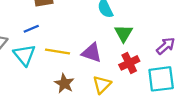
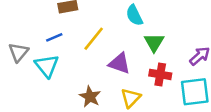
yellow line: (57, 52) -> (94, 39), moved, turned -60
red cross: (129, 63) -> (160, 74), turned 36

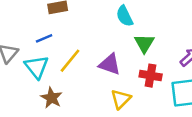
yellow line: (94, 39) -> (70, 61), moved
brown star: (90, 97) -> (51, 98), moved

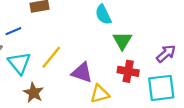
blue line: (44, 38) -> (13, 31), moved
purple triangle: (110, 64) -> (82, 73), moved
yellow triangle: (121, 99) -> (100, 94), turned 30

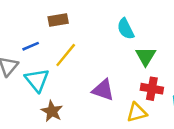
yellow line: (51, 57) -> (66, 55), moved
yellow triangle: (100, 94) -> (137, 112), moved

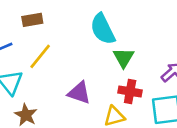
cyan semicircle: (126, 29) -> (103, 29), size x1.4

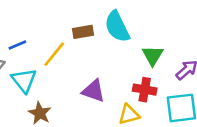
brown rectangle: (32, 20) -> (83, 32), moved
green triangle: (124, 58) -> (153, 55), moved

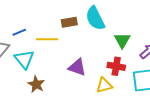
yellow line: (54, 54) -> (47, 39), turned 50

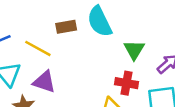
yellow line: (47, 39) -> (38, 48), turned 30
purple triangle: (77, 67) -> (44, 82), moved

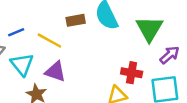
green triangle: (134, 50) -> (149, 29), moved, size x1.4

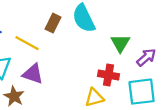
brown rectangle: (76, 20) -> (53, 23), turned -54
green triangle: (149, 29) -> (120, 43), moved, size x0.7

